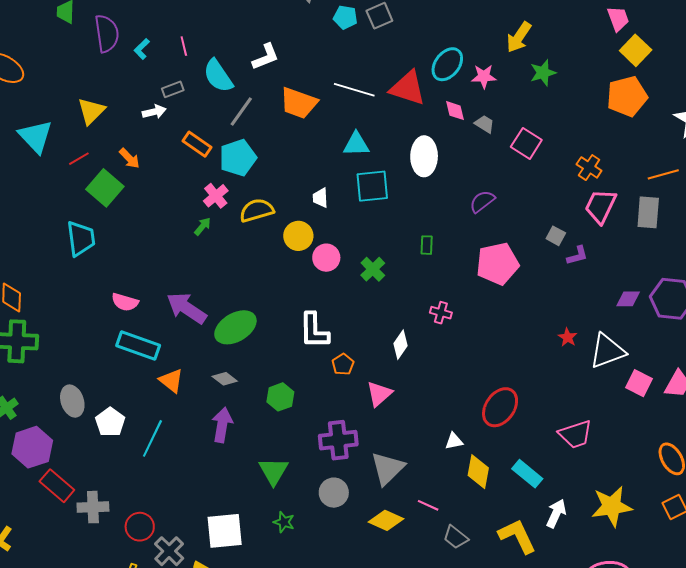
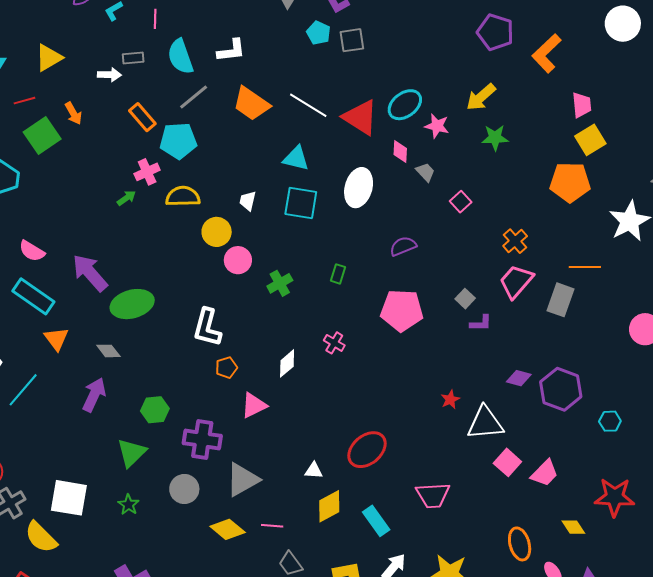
pink square: (526, 143) -> (461, 202), size x0.7
green hexagon: (280, 397) -> (155, 410), moved
yellow diamond: (478, 472) -> (329, 506), turned 36
pink line: (428, 505) -> (272, 526), turned -35

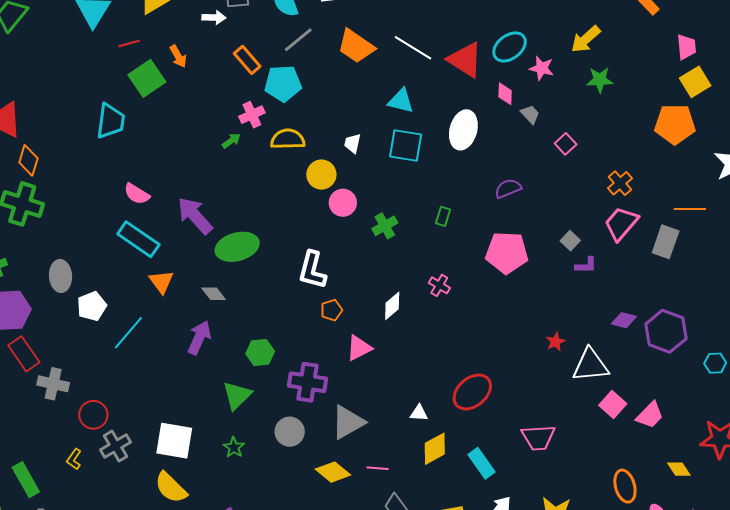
yellow semicircle: (41, 537) -> (171, 488), moved

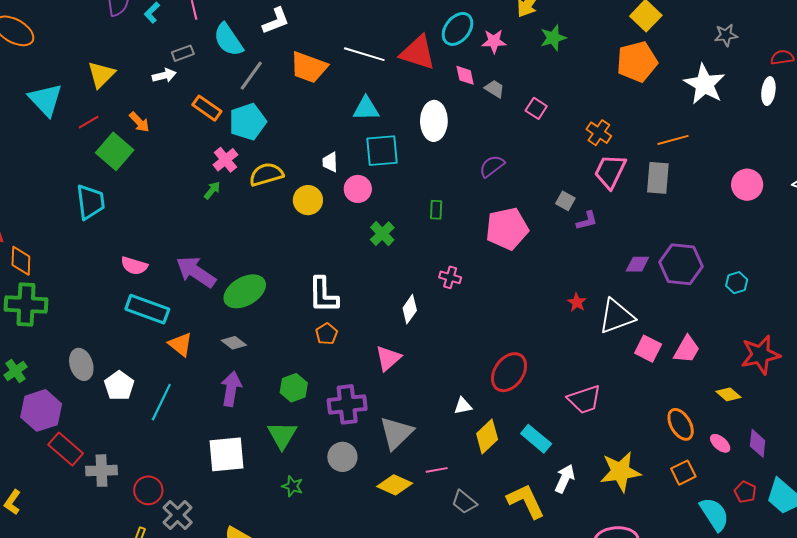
pink circle: (343, 203) -> (358, 189), moved
orange pentagon: (331, 310) -> (327, 334), moved
white square: (174, 441) -> (227, 454), moved

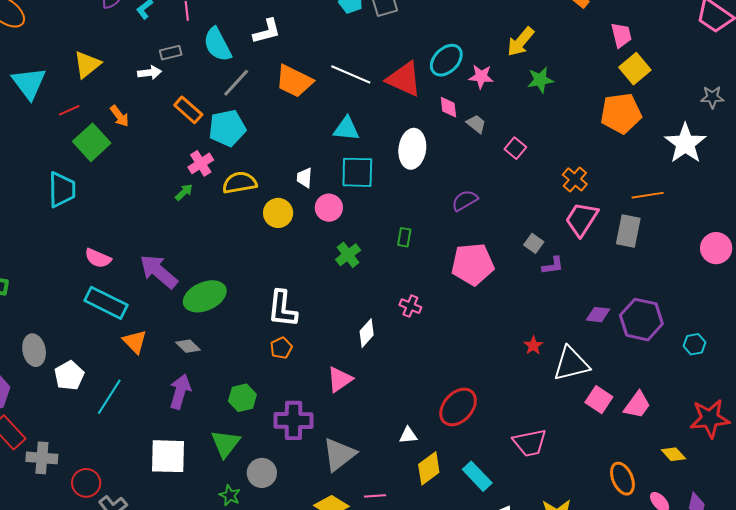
gray circle: (342, 457) -> (262, 473), moved

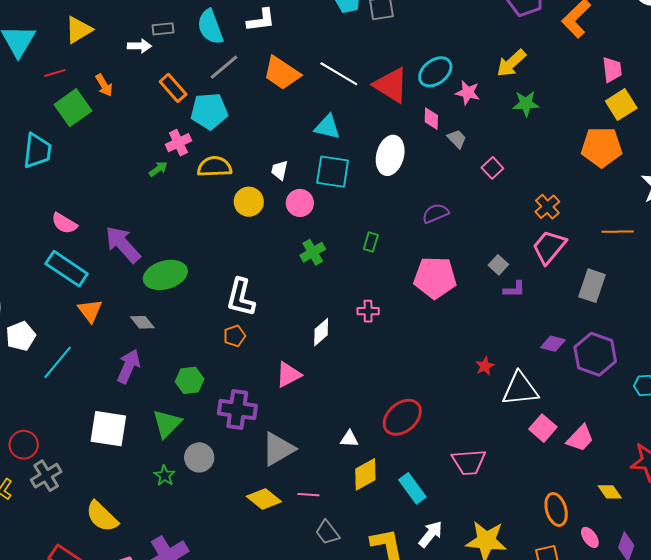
gray rectangle: (628, 231) -> (592, 286), moved
pink cross: (410, 306) -> (368, 311), turned -30

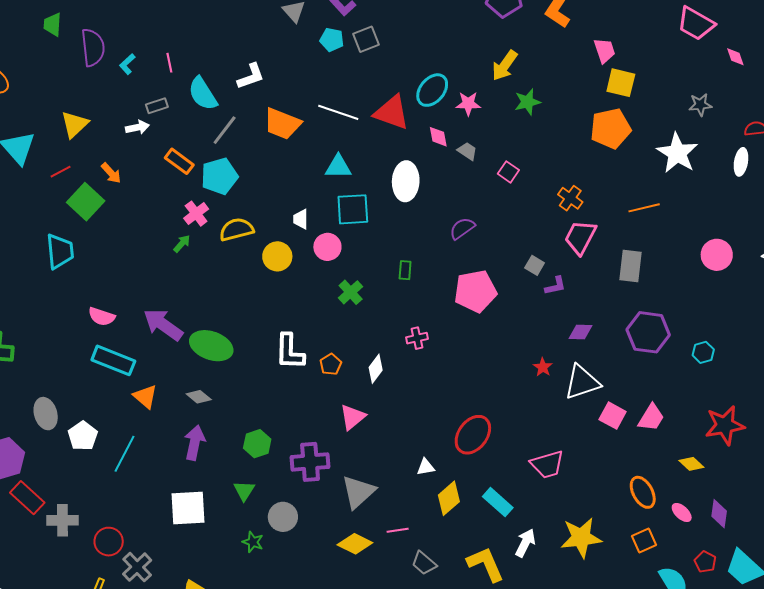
yellow square: (621, 105) -> (621, 83), turned -32
green ellipse: (165, 275) -> (211, 346), turned 48
orange pentagon: (234, 336) -> (331, 364), moved
purple diamond: (553, 344) -> (581, 332), moved
green triangle: (167, 424) -> (244, 491), size x0.7

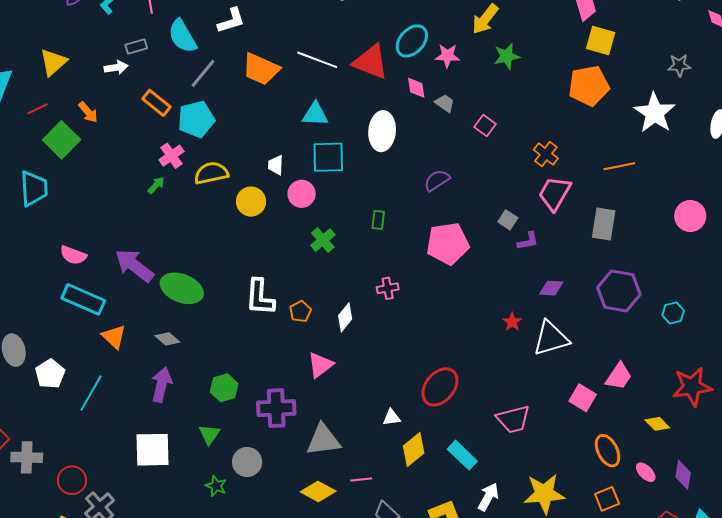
pink square: (613, 416) -> (583, 398), moved
gray triangle: (358, 492) -> (323, 440), turned 33

